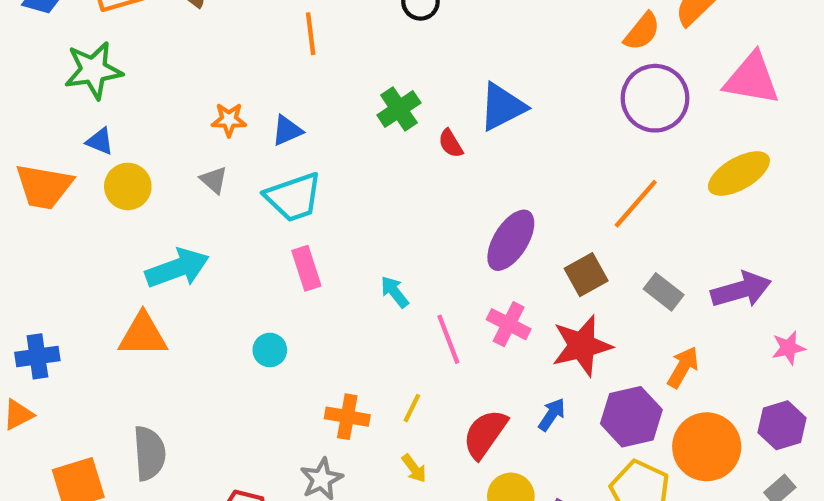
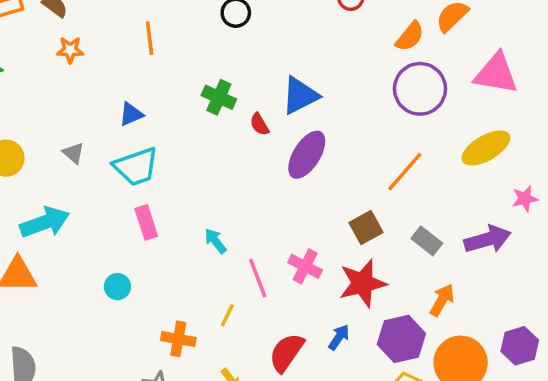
green cross: (399, 109) -> (219, 97), turned -32
orange star: (229, 120) -> (70, 50), moved
purple ellipse: (511, 240) -> (307, 155), moved
pink star: (788, 348) -> (525, 199), moved
yellow line: (412, 408) -> (227, 315), moved

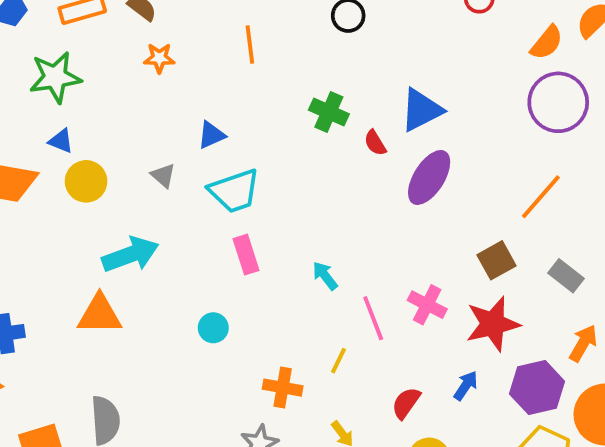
blue triangle: (131, 114) -> (211, 135), moved
red semicircle: (286, 352) -> (406, 403), size x0.7

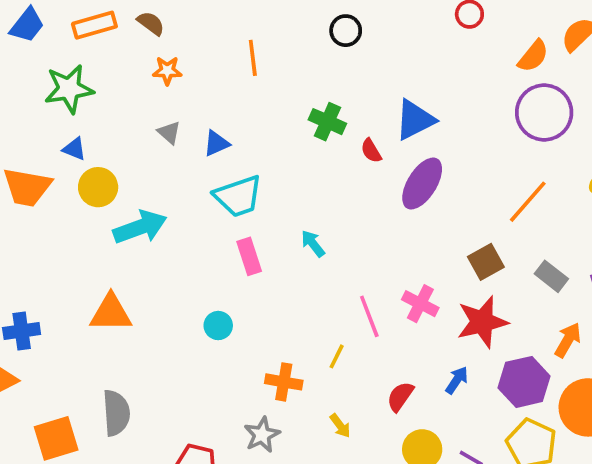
gray triangle: (163, 176) -> (169, 133), moved
cyan arrow: (130, 255) -> (140, 227), moved
cyan arrow: (325, 276) -> (313, 244), moved

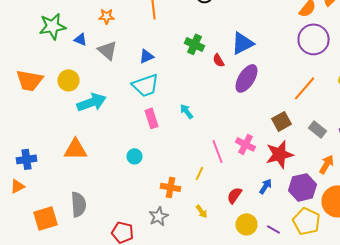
gray triangle: (169, 133) -> (108, 50), size x1.5
blue triangle: (216, 143) -> (146, 56), moved
blue triangle: (74, 149) -> (80, 39), moved

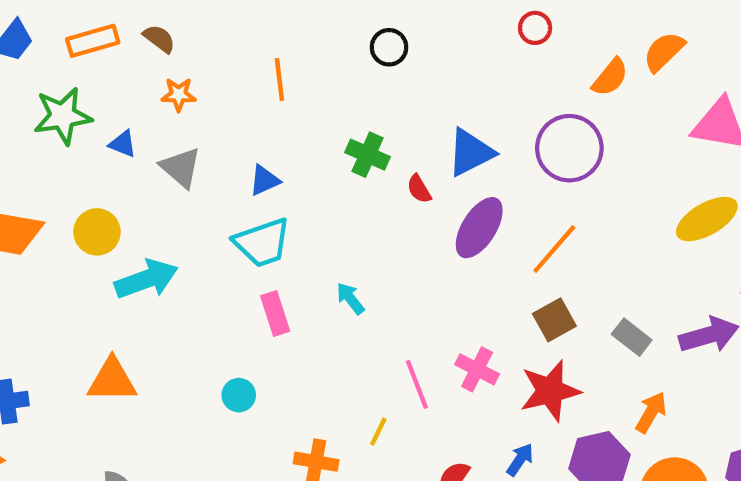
purple circle: (314, 39) -> (569, 148), moved
orange line: (304, 88) -> (554, 249), moved

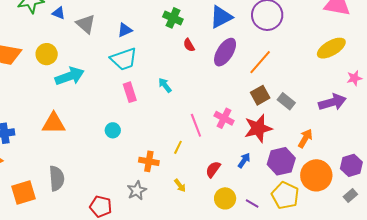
red semicircle: (419, 189) -> (189, 45), moved
gray rectangle: (632, 337) -> (286, 101), moved

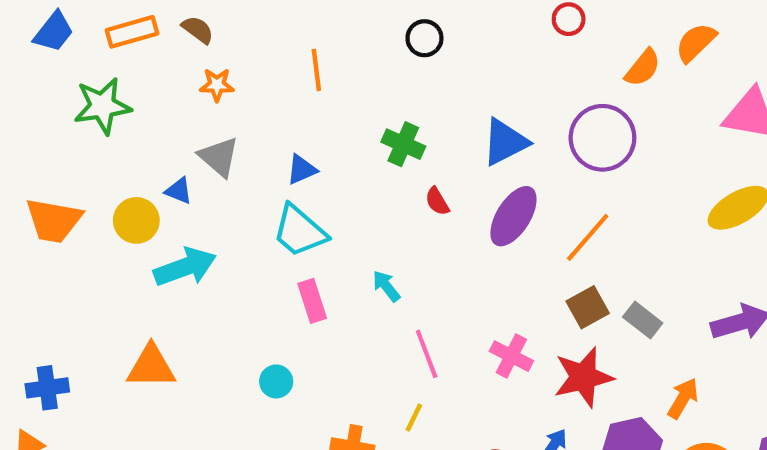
blue triangle: (59, 13) -> (179, 191), moved
cyan trapezoid: (124, 59) -> (299, 231), turned 60
pink line: (196, 125) -> (427, 354), moved

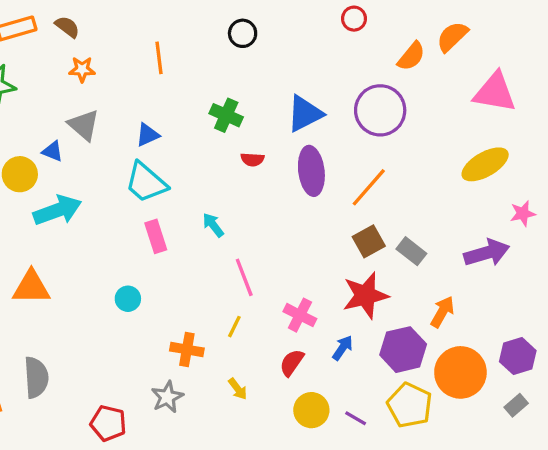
red semicircle: (437, 201) -> (252, 159), turned -55
purple ellipse: (513, 216) -> (311, 171), turned -39
pink cross: (511, 356) -> (300, 315), moved

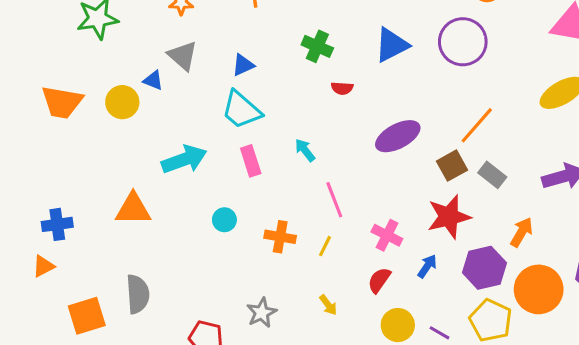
purple ellipse: (311, 171) -> (398, 136), moved, turned 69
orange line: (369, 187) -> (477, 125), moved
cyan arrow: (57, 210) -> (184, 159), moved
orange cross: (187, 350) -> (280, 237), moved

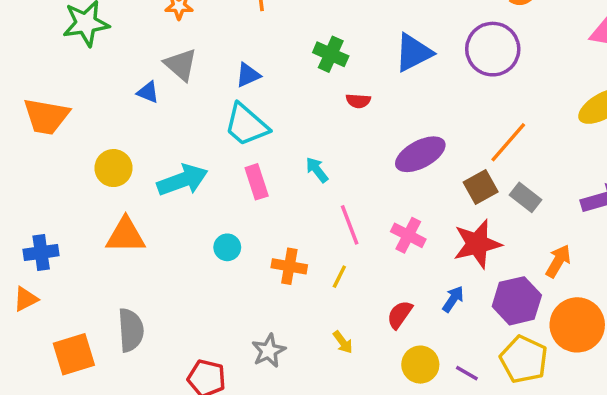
yellow circle: (122, 102) -> (113, 168), moved
pink cross: (387, 235) -> (408, 235), moved

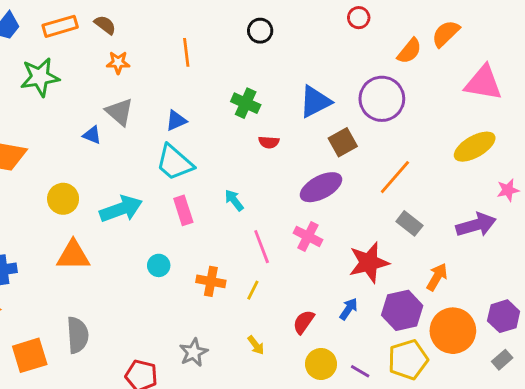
brown square: (481, 187) -> (343, 142), moved
pink cross: (408, 235) -> (308, 236), moved
yellow pentagon: (524, 359) -> (408, 360), turned 30

